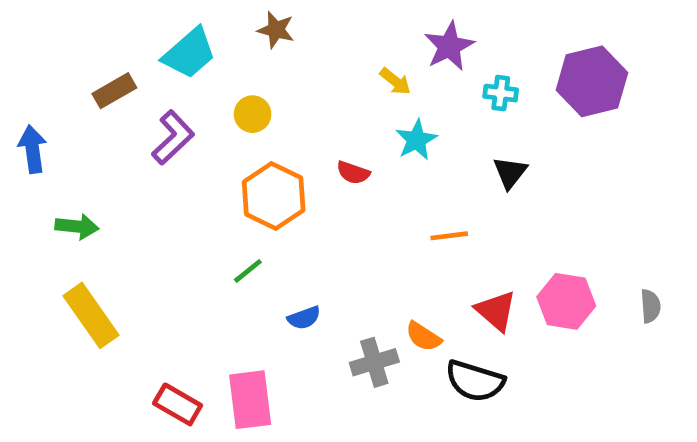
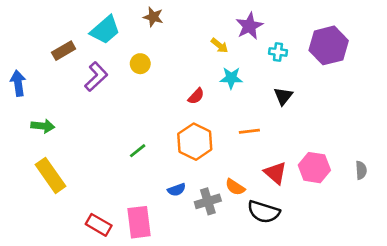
cyan star: (416, 140) -> (231, 78), turned 30
red semicircle: (353, 173) -> (196, 96), turned -66
orange hexagon: (274, 196) -> (195, 142), moved
blue semicircle: (304, 318) -> (177, 190), moved

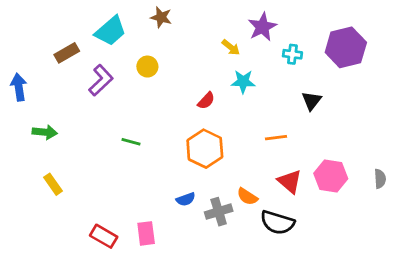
black triangle: (283, 96) -> (312, 101), moved
orange line: (249, 131) -> (276, 138), moved
green line: (138, 151) -> (131, 142), moved, turned 54
yellow rectangle: (51, 175) -> (53, 184), size x0.6
pink rectangle: (139, 222) -> (146, 233), size x0.7

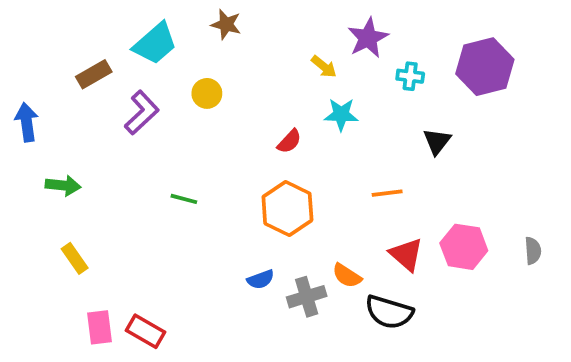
pink rectangle: (146, 233) -> (99, 327), moved

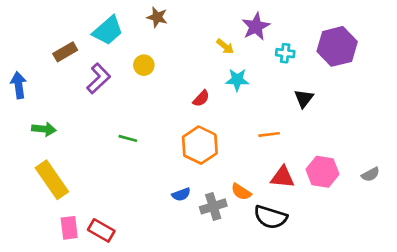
gray semicircle: (533, 251) -> (370, 174), turned 66
red triangle: (406, 255) -> (282, 177), turned -35
yellow rectangle: (75, 258) -> (52, 180), size x1.8

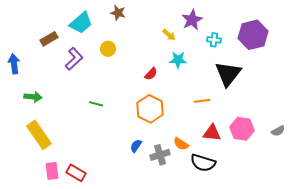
black triangle: (304, 98) -> (228, 74), size x1.8
blue semicircle: (181, 194) -> (136, 146), turned 144

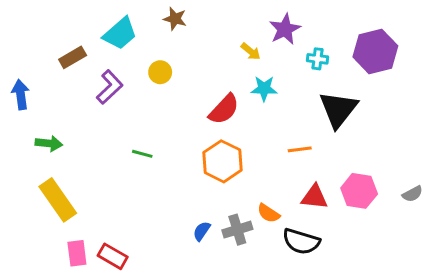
red semicircle: (151, 74) -> (224, 109), size x1.6
blue semicircle: (136, 146) -> (202, 231), moved

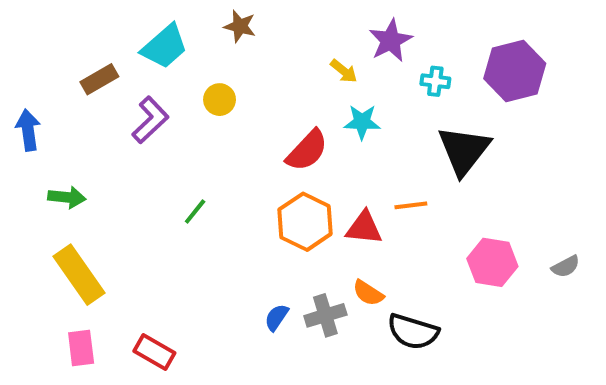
green line: (142, 154) -> (195, 212), turned -66
red triangle: (315, 197) -> (364, 228), moved
pink rectangle: (77, 253) -> (81, 348), moved

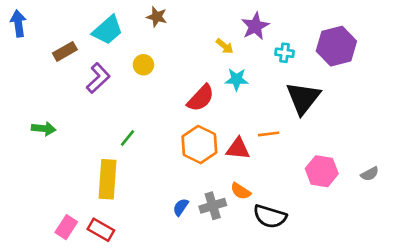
blue arrow: (28, 130) -> (18, 23), moved
yellow rectangle: (79, 275) -> (108, 179), moved, turned 39
pink rectangle: (81, 348) -> (66, 227), moved, turned 40

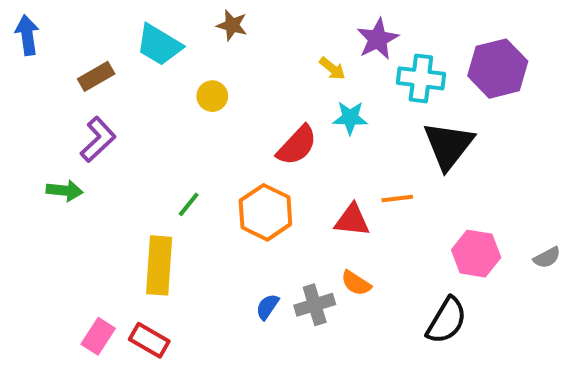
cyan trapezoid: (108, 30) -> (159, 45), turned 72
cyan cross: (284, 53) -> (421, 78), size x1.6
purple L-shape: (98, 78) -> (98, 139), moved
orange hexagon: (199, 145) -> (265, 212), moved
black semicircle: (270, 216) -> (447, 321), moved, turned -76

